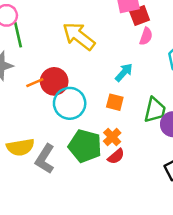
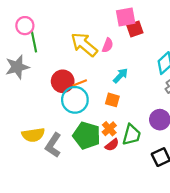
pink semicircle: (146, 36) -> (108, 45), moved
orange line: (35, 83) -> (80, 83), moved
green trapezoid: (155, 110) -> (132, 135), moved

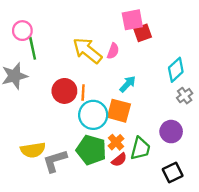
orange line: (80, 83) -> (83, 92), turned -64
cyan circle: (75, 100) -> (93, 115), moved
orange square: (112, 100) -> (119, 111), size x1.5
gray L-shape: (53, 145) -> (55, 161), turned 40

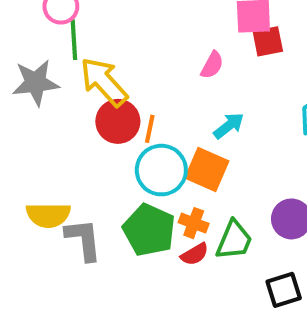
yellow arrow: (87, 51) -> (104, 82), moved
orange cross: (116, 142) -> (194, 223), turned -35
gray L-shape: (55, 161) -> (83, 240), turned 92

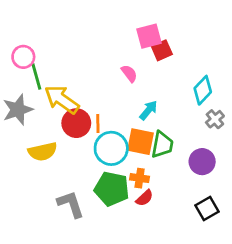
pink semicircle: (212, 65) -> (129, 73), turned -54
yellow semicircle: (48, 215) -> (43, 152), moved
green trapezoid: (234, 240) -> (162, 145), moved

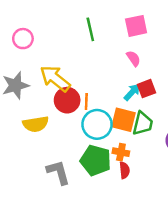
red square: (162, 50) -> (147, 89), moved
pink semicircle: (129, 73) -> (133, 58), moved
green line: (36, 76) -> (90, 29), moved
red semicircle: (145, 198) -> (124, 170), turned -56

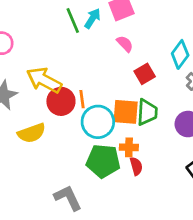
cyan arrow: (132, 92) -> (92, 18), moved
gray L-shape: (58, 172) -> (68, 198), moved

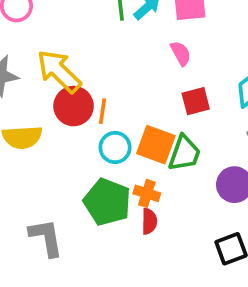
cyan circle: (98, 122) -> (115, 147), size x0.7

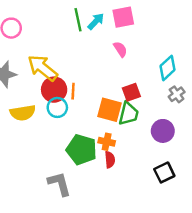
red square: (196, 101) -> (131, 92), moved
cyan circle: (115, 147) -> (57, 107), moved
gray L-shape: (46, 238) -> (59, 184), moved

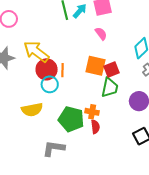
orange square: (110, 110) -> (95, 66), moved
yellow semicircle: (23, 113) -> (32, 110), moved
gray L-shape: (59, 184) -> (54, 148), turned -65

